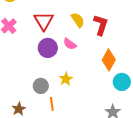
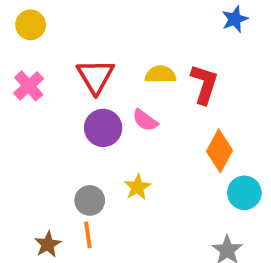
yellow semicircle: (78, 20) -> (160, 74), turned -56
orange line: (52, 104) -> (88, 235), moved

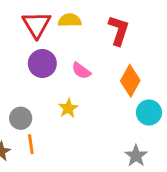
yellow semicircle: (160, 74) -> (70, 20), moved
pink semicircle: (145, 120) -> (81, 71), moved
gray circle: (90, 200) -> (21, 118), moved

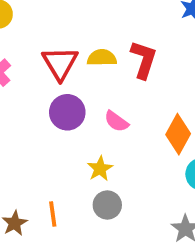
red L-shape: (119, 30) -> (144, 60), moved
gray circle: (21, 118) -> (107, 205), moved

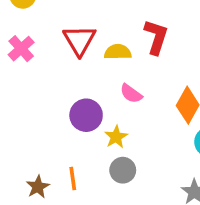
yellow semicircle: (102, 58) -> (118, 52), moved
purple circle: (67, 112) -> (86, 115), moved

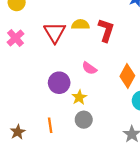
yellow semicircle: (118, 52) -> (80, 25), moved
brown star: (38, 187) -> (18, 132), moved

